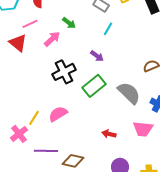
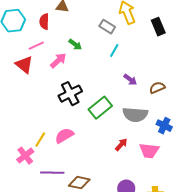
purple arrow: (97, 56) -> (130, 80), moved
gray semicircle: (129, 93) -> (135, 115), turned 140
red arrow: (109, 134) -> (121, 145), moved, turned 120

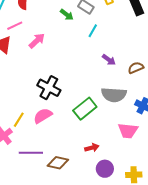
green arrow: (75, 45) -> (67, 15), moved
black cross: (70, 94) -> (49, 88), moved, turned -35
green rectangle: (100, 108) -> (85, 109), moved
red arrow: (121, 145) -> (92, 148), moved, turned 32

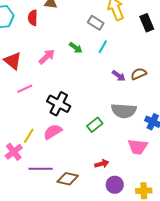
green arrow: (67, 15) -> (76, 48), moved
pink line: (15, 26) -> (25, 89), moved
brown semicircle: (136, 68) -> (139, 74), moved
green rectangle: (85, 109) -> (95, 125), size x0.7

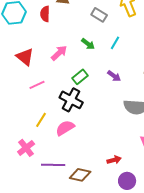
gray rectangle: (96, 23) -> (99, 15), moved
purple arrow: (119, 76) -> (114, 76), moved
green rectangle: (95, 125) -> (80, 77), moved
yellow line: (29, 136) -> (41, 120), moved

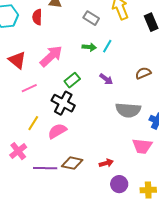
green arrow: (88, 44) -> (89, 47), moved, turned -32
pink arrow: (59, 53) -> (51, 56), size x1.4
brown diamond: (80, 175) -> (72, 163), moved

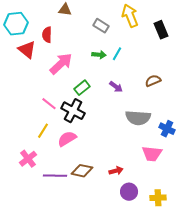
red semicircle: (37, 17) -> (47, 35), moved
red triangle: (17, 60) -> (27, 50), moved
pink line: (29, 88) -> (49, 104), moved, turned 63

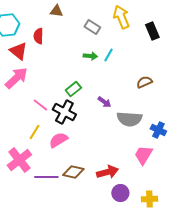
pink arrow: (61, 64) -> (16, 78), moved
purple arrow: (116, 87) -> (104, 102), moved
pink trapezoid: (152, 154) -> (143, 155), turned 115
pink cross: (28, 159) -> (19, 160), size x1.4
red arrow: (116, 171) -> (107, 172), size x1.5

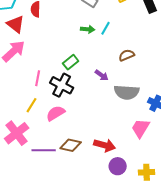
brown semicircle: (144, 82) -> (127, 55), moved
pink line: (40, 105) -> (38, 78), turned 63
red arrow: (107, 172) -> (105, 145), turned 30

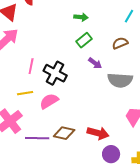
cyan line: (106, 28) -> (129, 16), moved
green rectangle: (71, 62) -> (84, 40), moved
yellow line: (32, 105) -> (25, 93), turned 49

